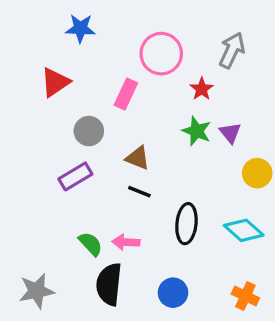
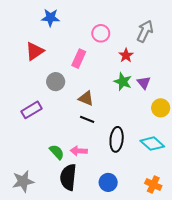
pink circle: (161, 54) -> (101, 33), size x0.7
purple rectangle: (75, 176) -> (31, 110), moved

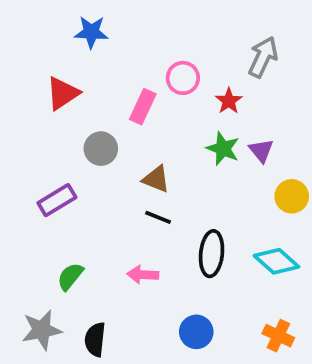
pink circle: (101, 33) -> (183, 78), moved
green semicircle: (57, 152) -> (70, 276), moved, turned -98
black semicircle: (68, 177) -> (95, 339), moved, size x0.7

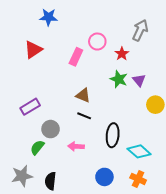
gray circle: (101, 149) -> (51, 129), moved
cyan diamond: (276, 261) -> (139, 151), moved
orange cross: (278, 336) -> (138, 179), moved

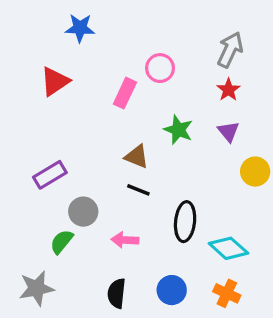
red star: (122, 54) -> (228, 90), moved
green star: (119, 79) -> (178, 130), moved
black semicircle: (51, 181) -> (117, 293), moved

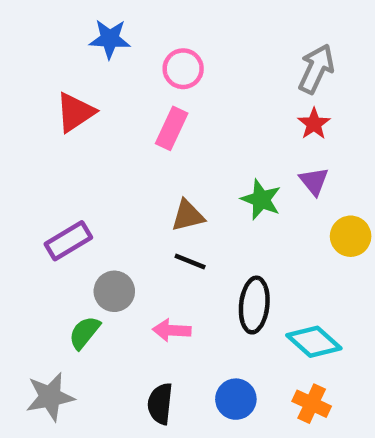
pink circle: (160, 68) -> (183, 69), moved
green star: (178, 130) -> (261, 199), moved
brown triangle: (137, 156) -> (188, 216), turned -36

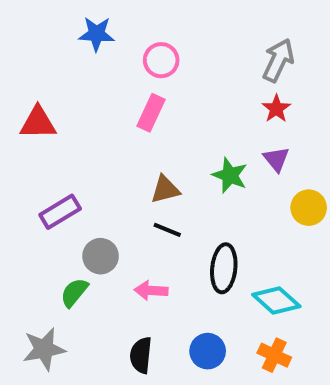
red triangle: (75, 112) -> (38, 123), moved, turned 33

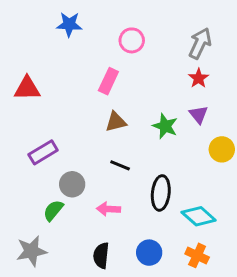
pink circle: (161, 60) -> (132, 40), moved
brown triangle: (165, 189) -> (116, 122), moved

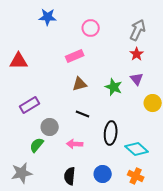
pink rectangle: (108, 81) -> (75, 56), turned 42

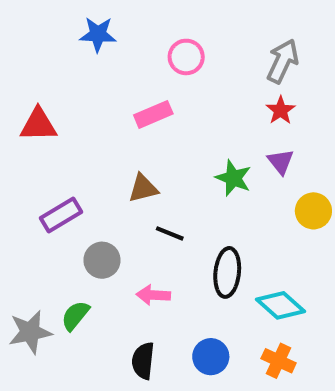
brown triangle: (80, 84) -> (143, 188), moved
green semicircle: (37, 145) -> (75, 316), moved
gray star: (22, 173) -> (30, 332), moved

